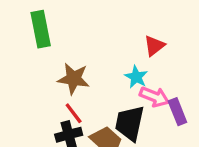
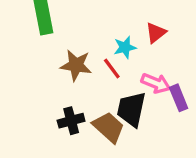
cyan star: (136, 77) -> (125, 47), moved, turned 30
red line: (74, 113) -> (112, 69), moved

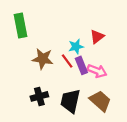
purple rectangle: (179, 98) -> (81, 65), moved
black trapezoid: (131, 109) -> (70, 101), moved
brown trapezoid: (109, 127) -> (100, 101), moved

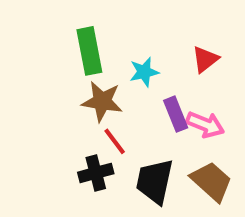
green rectangle: (20, 26) -> (89, 51), moved
cyan star: (76, 47) -> (144, 72), moved
red line: (67, 61) -> (115, 141), moved

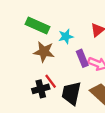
green rectangle: (89, 51) -> (37, 26), turned -55
red line: (115, 141) -> (51, 81), moved

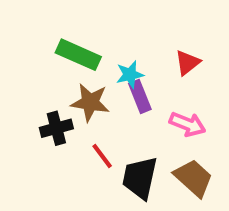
purple rectangle: (82, 58) -> (140, 96), moved
black cross: (41, 89) -> (56, 128), moved

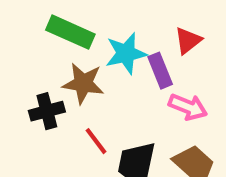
cyan star: (130, 75) -> (126, 53), size x1.4
purple rectangle: (140, 96) -> (160, 71), moved

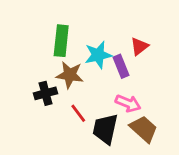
green rectangle: (70, 32) -> (61, 41), turned 72
pink arrow: (188, 107) -> (128, 103), moved

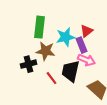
red triangle: (139, 46) -> (86, 31), moved
pink arrow: (128, 103) -> (86, 60), moved
black trapezoid: (105, 129) -> (70, 71), moved

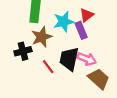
brown star: (46, 51) -> (42, 37), turned -30
pink arrow: (86, 60) -> (87, 59), moved

